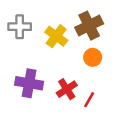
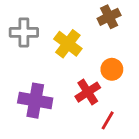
brown cross: (89, 26) -> (109, 17), moved, size x0.7
red cross: (67, 89) -> (88, 92), moved

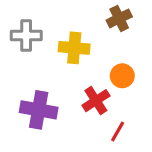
yellow cross: (68, 44) -> (74, 48), turned -32

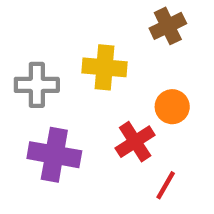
gray cross: (26, 36) -> (37, 85), moved

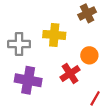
red line: (166, 185) -> (95, 98), moved

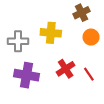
orange circle: (89, 55) -> (91, 37), moved
red line: (95, 98) -> (89, 74), moved, turned -64

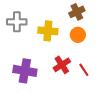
orange circle: (91, 37) -> (78, 35), moved
gray cross: (18, 41) -> (17, 22), moved

